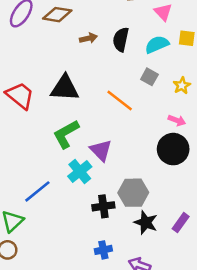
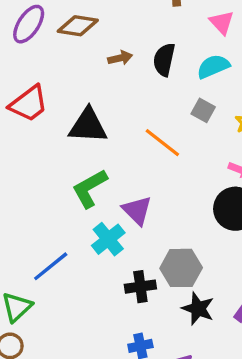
red trapezoid: (20, 96) -> (29, 104), moved, turned 104

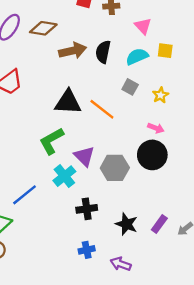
brown arrow: (120, 58) -> (73, 51), size x1.6
black triangle: (88, 126) -> (68, 102), moved
gray hexagon: (181, 268) -> (115, 168), moved

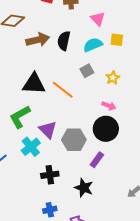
gray square: (130, 87) -> (87, 71), turned 32
purple rectangle: (159, 224) -> (97, 160), moved

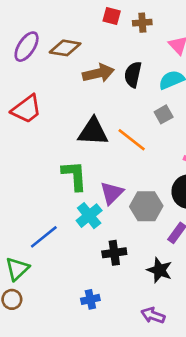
green L-shape: (20, 117) -> (74, 176), turned 115
purple triangle: (48, 130) -> (112, 193), turned 30
blue cross: (50, 210) -> (90, 299), moved

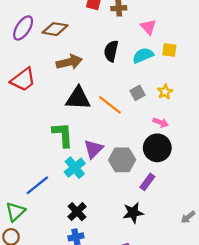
brown arrow: (98, 73) -> (69, 62), moved
gray square: (164, 114) -> (137, 93), moved
black cross: (114, 253) -> (77, 212), moved, turned -36
black star: (160, 270) -> (133, 213), turned -30

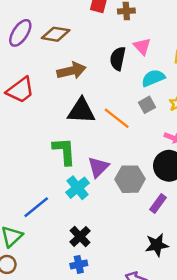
pink triangle: (148, 27) -> (142, 46), moved
cyan semicircle: (143, 55) -> (153, 78), moved
black star: (133, 213) -> (157, 245), moved

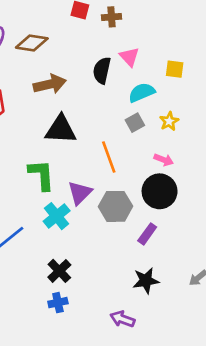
orange line: (117, 118) -> (109, 157), moved, turned 32

